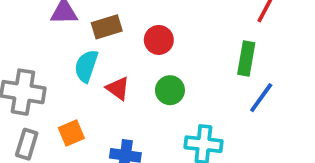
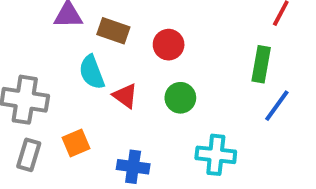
brown rectangle: (107, 27) -> (113, 31), turned 36
cyan semicircle: (86, 66) -> (92, 72), turned -40

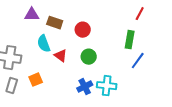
blue cross: (133, 167) -> (85, 87), moved, turned -35

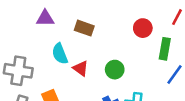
brown rectangle: (55, 23) -> (84, 28), moved
red circle: (83, 30) -> (143, 28), moved

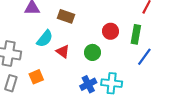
red circle: (143, 28) -> (111, 31), moved
cyan semicircle: (60, 54) -> (45, 39), turned -120

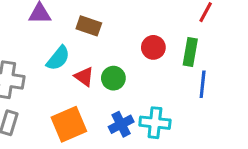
green circle: (92, 52) -> (113, 78), moved
blue line: (144, 57) -> (203, 84), turned -30
orange square: (36, 77) -> (69, 124), moved, size x1.6

